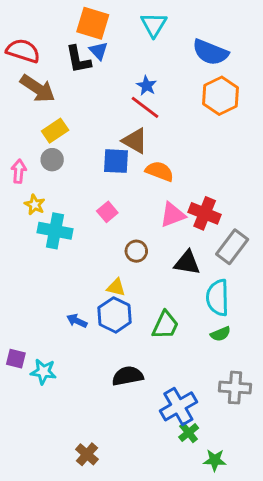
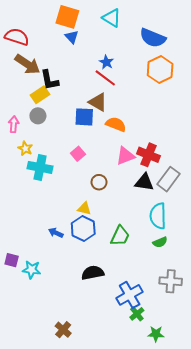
cyan triangle: (154, 25) -> (112, 18), turned -30
black L-shape: (78, 59) -> (49, 80), moved
black triangle: (187, 263) -> (144, 182), moved

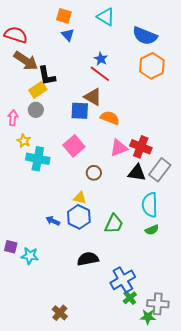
orange square: (67, 17) -> (64, 16), size x0.7
pink square: (78, 154) -> (74, 146), size x1.5
gray cross: (171, 281) -> (158, 304), moved

